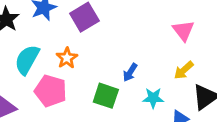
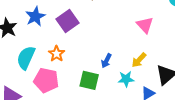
yellow arrow: (184, 70) -> (139, 60), moved

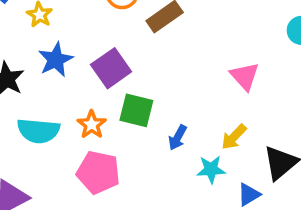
cyan semicircle: (26, 58) -> (38, 131), turned -110
pink pentagon: (46, 80) -> (98, 172), moved
green square: (89, 80) -> (136, 110), moved

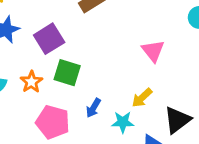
blue arrow: (178, 137) -> (93, 108), moved
pink pentagon: (98, 172) -> (53, 122), moved

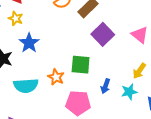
purple square: (49, 39) -> (103, 34), moved

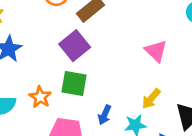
purple square: (103, 34) -> (75, 46), moved

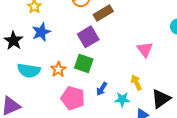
yellow arrow: (151, 99) -> (136, 82), turned 105

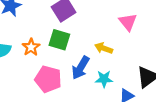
yellow arrow: (136, 82) -> (104, 48), moved, turned -42
blue arrow: (102, 89) -> (80, 68), size x1.5

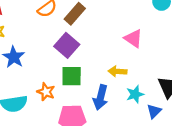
cyan star: (104, 79) -> (135, 94), moved

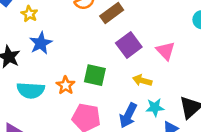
purple square: (67, 45) -> (129, 45), moved
blue arrow: (101, 97) -> (128, 115), moved

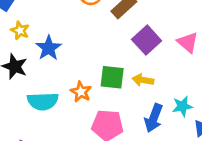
yellow star: (29, 14) -> (20, 30), moved
yellow arrow: (142, 80) -> (143, 80), moved

